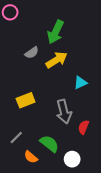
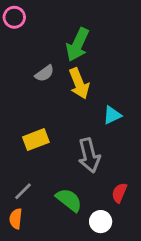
yellow arrow: (57, 60) -> (79, 83), turned 100
red semicircle: (84, 127) -> (119, 193), moved
orange semicircle: (31, 157) -> (16, 219), moved, turned 56

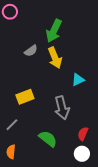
gray line: (23, 191) -> (12, 125), moved
white circle: (101, 222) -> (82, 154), moved

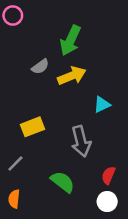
yellow arrow: (55, 58) -> (72, 76), turned -90

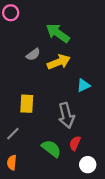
green arrow: (70, 40) -> (58, 33), turned 100
yellow rectangle: (32, 127) -> (27, 104), turned -66
red semicircle: (108, 175) -> (75, 143), moved

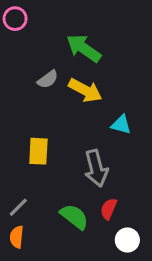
yellow arrow: (59, 62) -> (85, 90), turned 50
cyan triangle: (83, 85) -> (121, 125), turned 40
gray line: (13, 134) -> (18, 207), moved

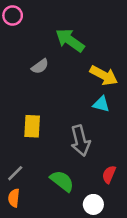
yellow arrow: (85, 90) -> (104, 75), moved
red semicircle: (109, 209) -> (109, 174), moved
white circle: (127, 240) -> (93, 204), moved

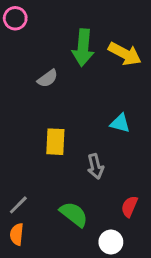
green arrow: (70, 40) -> (83, 48), turned -120
yellow arrow: (104, 75) -> (125, 54), moved
yellow rectangle: (32, 126) -> (55, 142), moved
gray arrow: (80, 141) -> (95, 166), size x0.7

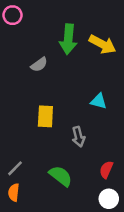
white circle: (111, 242) -> (109, 199), moved

